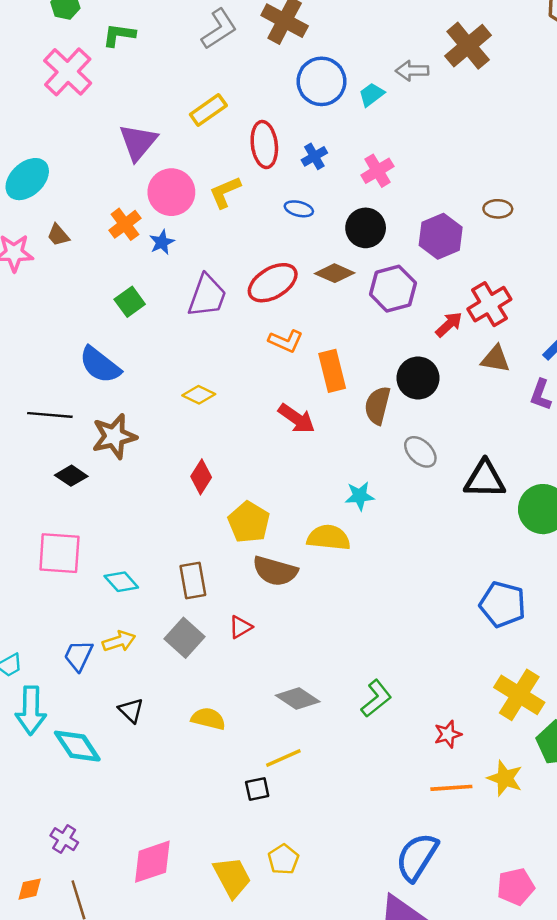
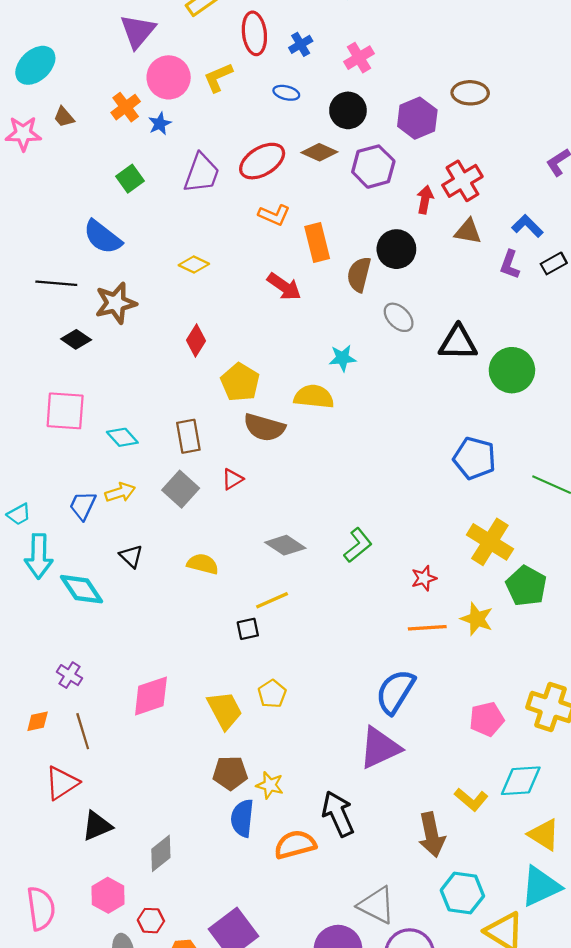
brown ellipse: (498, 209) -> (470, 93), size x1.4
red arrow: (449, 324) -> (425, 200), turned -36

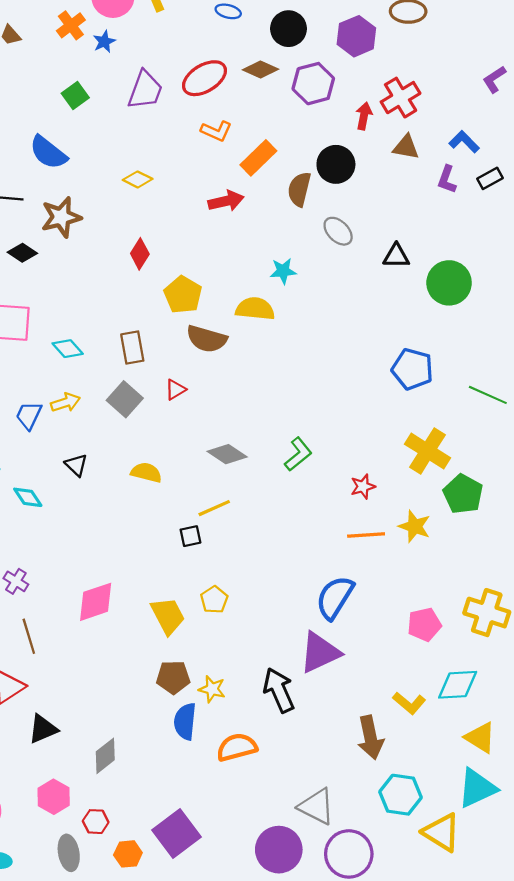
orange rectangle: (317, 243) -> (258, 158), turned 60
red arrow: (284, 287) -> (226, 201), turned -48
black triangle: (458, 343) -> (396, 256), size x0.7
cyan diamond: (82, 589) -> (28, 497), size x0.7
black arrow: (338, 814) -> (279, 690), moved

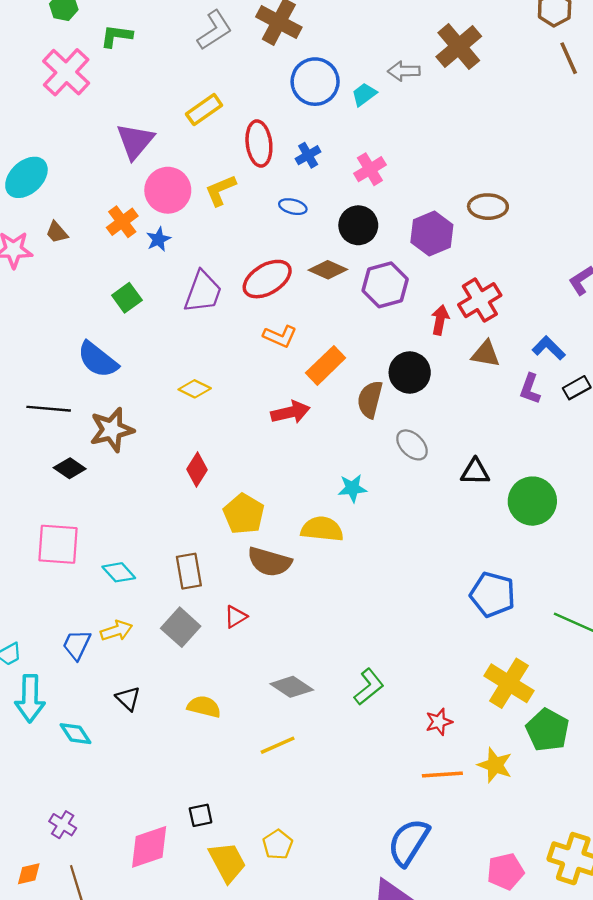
black square: (190, 536) -> (201, 815), moved

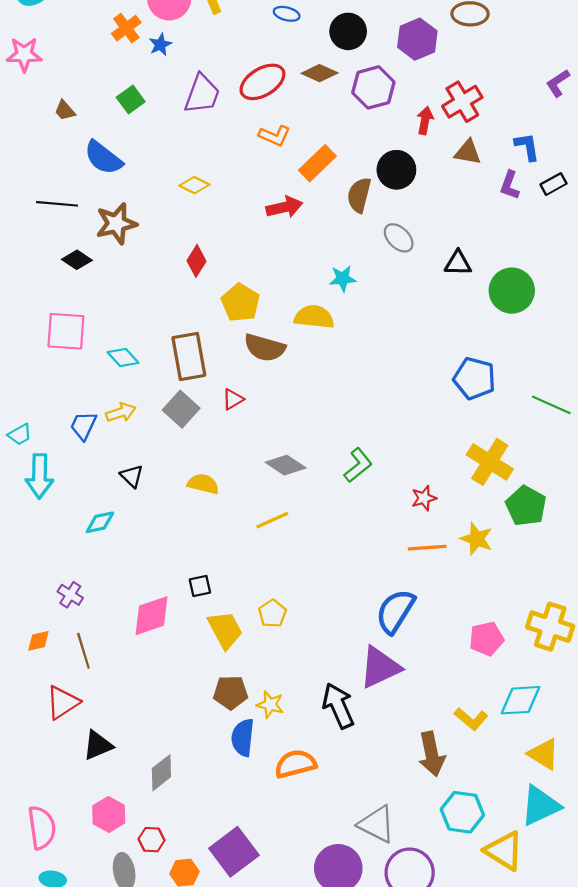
brown trapezoid: (57, 232) -> (65, 110), moved
blue L-shape: (549, 348) -> (527, 147), turned 36
brown rectangle: (189, 571) -> (189, 356), size x1.4
cyan diamond: (76, 734) -> (100, 522), moved, turned -68

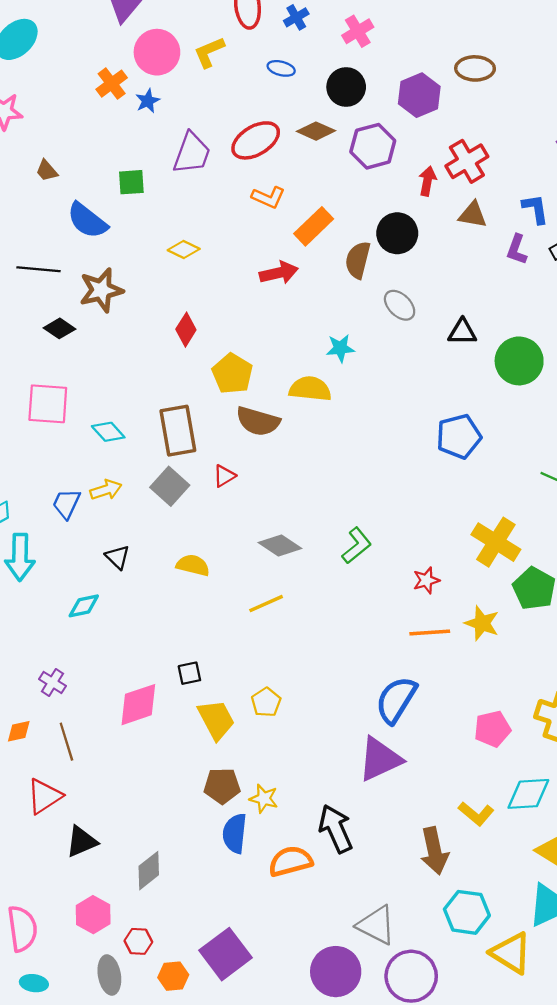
green square: (131, 99) -> (131, 182), moved, turned 32
blue pentagon: (474, 378) -> (459, 436), moved, turned -30
black arrow: (338, 706) -> (336, 829), moved

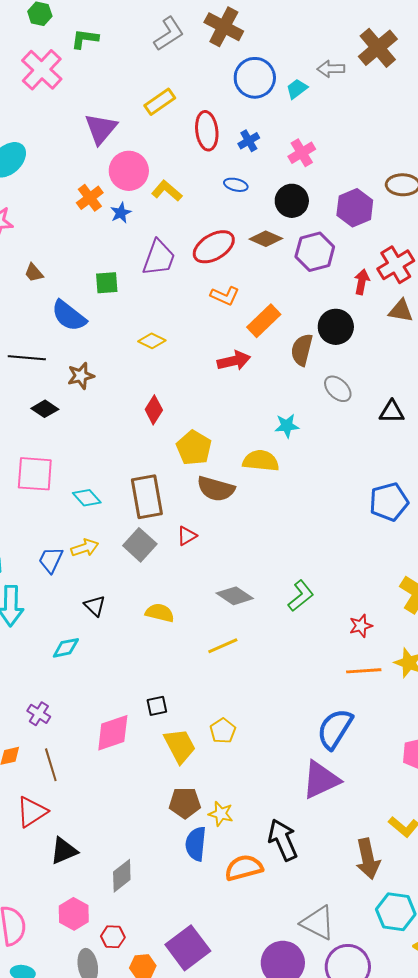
yellow L-shape: (209, 52) -> (167, 191), moved, turned 64
brown star: (101, 290) -> (81, 376), size x0.7

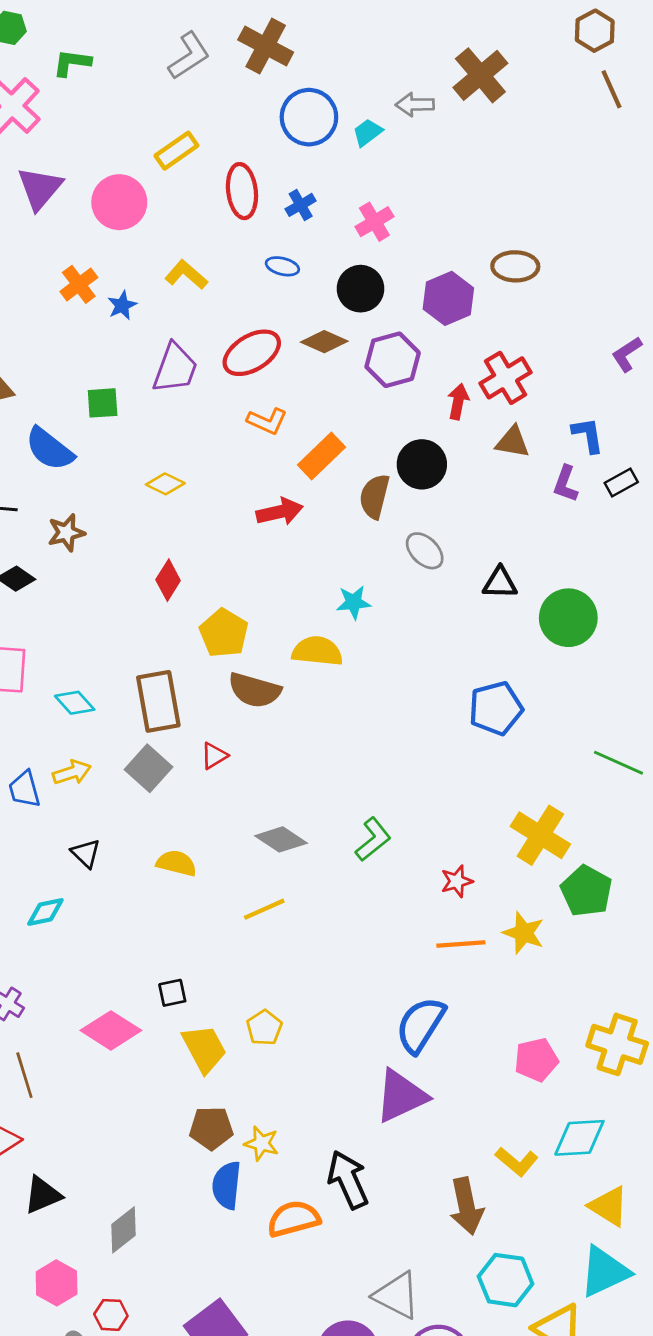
purple triangle: (101, 129) -> (40, 188), moved
pink circle: (129, 171) -> (119, 202), moved
blue trapezoid: (51, 560) -> (24, 789), turned -40
pink diamond: (113, 733) -> (111, 1030), turned 51

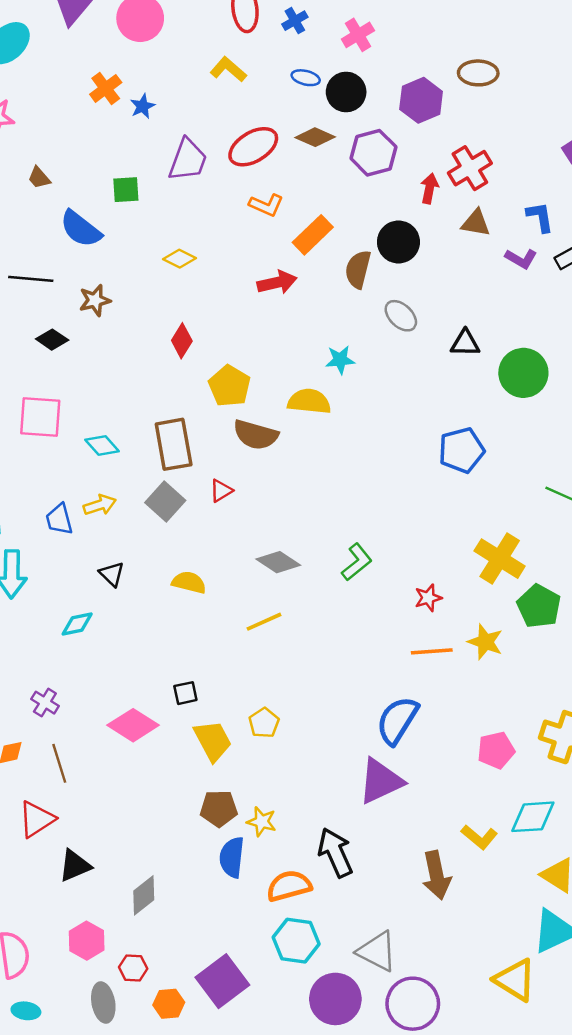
blue ellipse: (282, 266) -> (306, 78), moved
yellow L-shape: (186, 275) -> (228, 69), moved
purple L-shape: (565, 484) -> (521, 259), turned -80
cyan hexagon: (506, 1280) -> (296, 941), moved

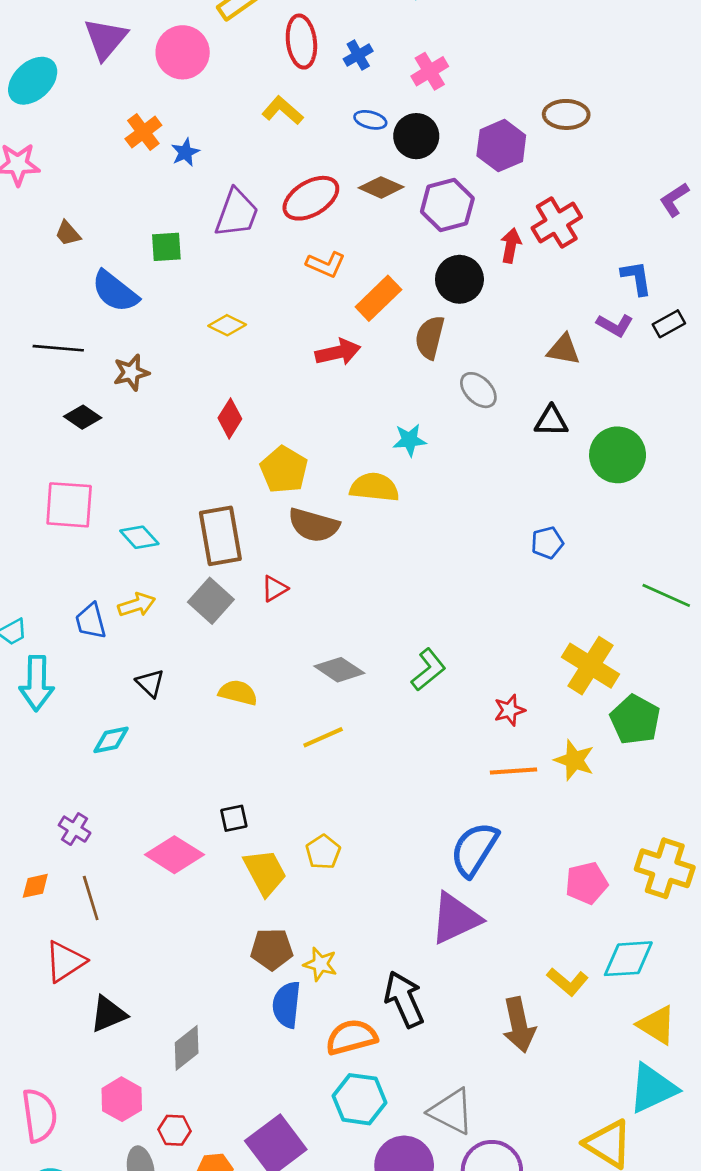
brown triangle: (476, 223) -> (563, 350), moved
black circle: (398, 242) -> (459, 279), moved
blue pentagon: (462, 450) -> (547, 543), size x0.6

